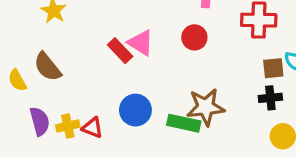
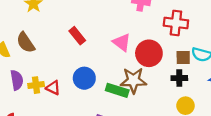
red circle: (194, 37) -> (149, 53), moved, size x1.5
pink triangle: (141, 43) -> (122, 42), moved

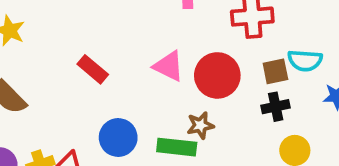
brown star: (133, 80) -> (200, 125), size x0.6

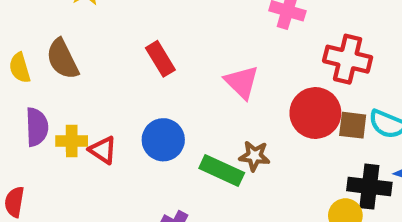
red circle: (217, 75) -> (315, 113), moved
black cross: (276, 107) -> (369, 187), moved, size x1.4

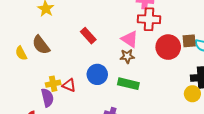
red cross: (348, 59) -> (149, 19), moved
brown square: (353, 125) -> (189, 41), moved
purple semicircle: (37, 127) -> (47, 98), moved
brown star: (254, 156) -> (127, 56), moved

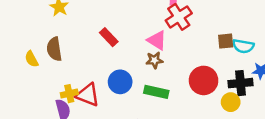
red cross: (149, 19) -> (179, 17), turned -35
brown semicircle: (41, 45) -> (54, 49), turned 30
red circle: (168, 47) -> (204, 80), moved
red triangle: (69, 85) -> (88, 95), size x1.5

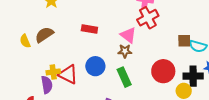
red rectangle: (109, 37) -> (89, 29), turned -42
brown semicircle: (54, 49) -> (44, 35), turned 60
green rectangle: (156, 92) -> (124, 77), turned 48

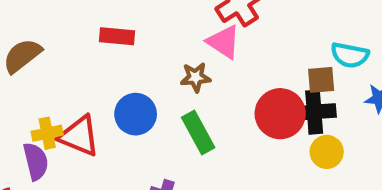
pink triangle: (128, 35) -> (224, 42), moved
brown square: (184, 41) -> (321, 80), moved
black cross: (193, 76) -> (314, 112), moved

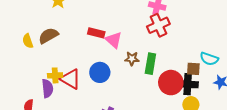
pink triangle: (224, 42) -> (114, 40), moved
green rectangle: (198, 132) -> (150, 64), moved, turned 30

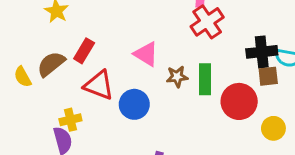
red rectangle: (96, 33) -> (84, 51), moved, turned -63
red triangle: (71, 79) -> (99, 85), moved
black cross: (188, 84) -> (262, 52), moved

